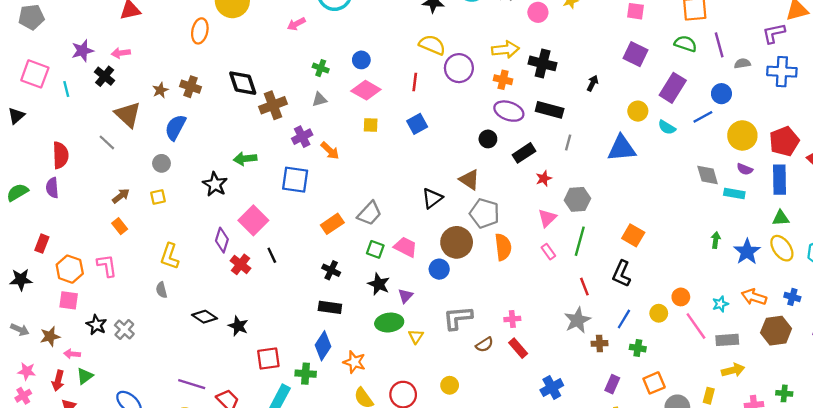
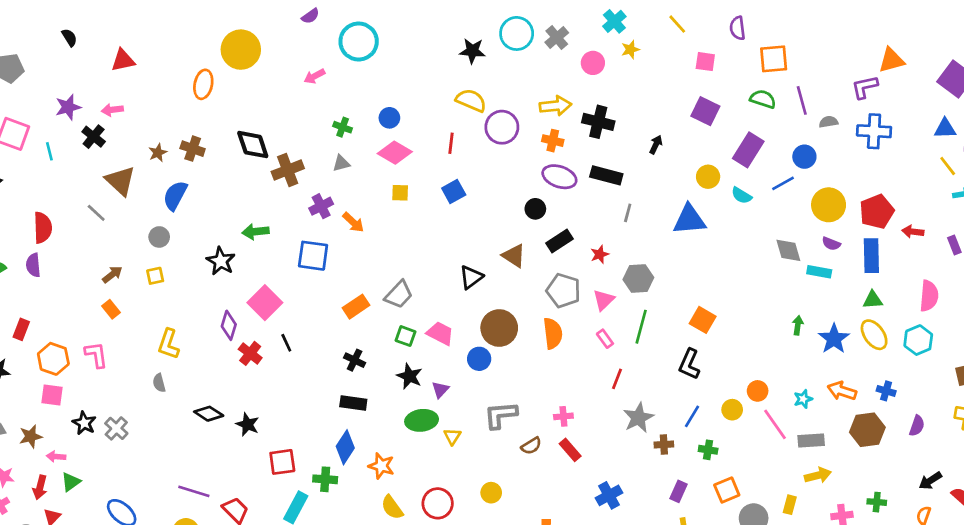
black rectangle: (524, 153) -> (559, 241), moved
gray pentagon: (484, 213) -> (563, 291), moved
red line: (584, 287) -> (617, 379), moved, turned 42

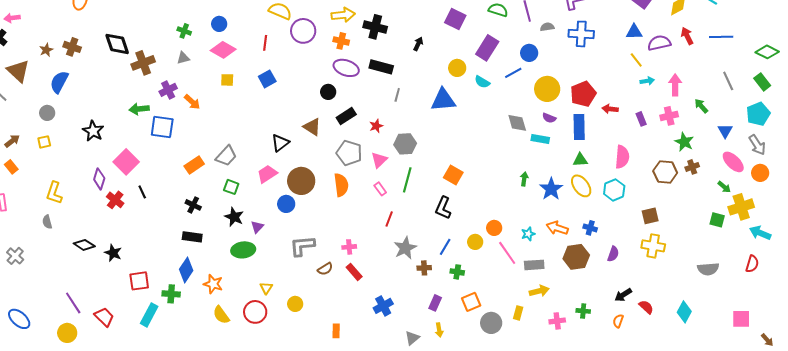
green arrow: (256, 232) -> (139, 109), moved
pink trapezoid: (440, 333) -> (267, 174), moved, turned -60
yellow triangle: (452, 436) -> (266, 288), moved
purple line: (194, 491) -> (73, 303), turned 40

